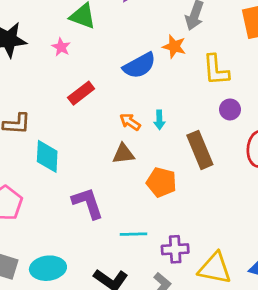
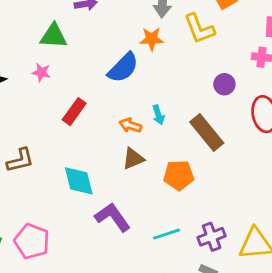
yellow L-shape: (216, 70) -> (199, 29), moved
cyan diamond: (47, 156) -> (79, 181), moved

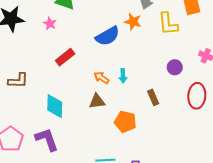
brown rectangle: (207, 133) -> (153, 97), size x0.6
purple L-shape: (113, 217) -> (47, 139), moved

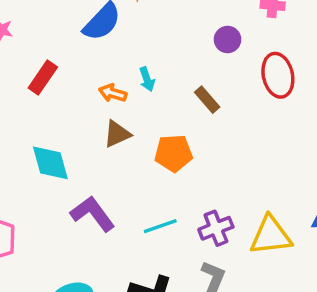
purple L-shape: (47, 139) -> (93, 214), moved

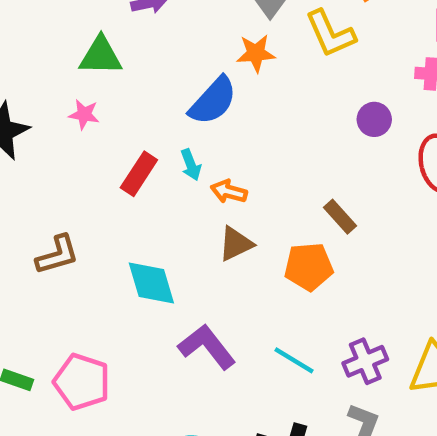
cyan arrow: (147, 79) -> (191, 165), moved
brown rectangle: (207, 100) -> (340, 217), moved
cyan line: (160, 226) -> (294, 360), turned 52

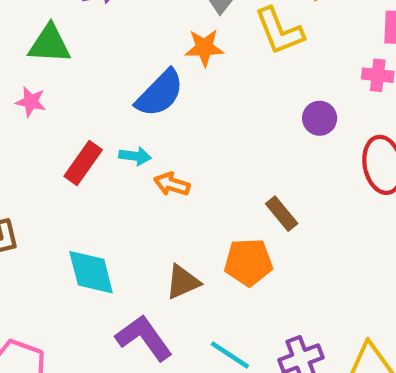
cyan arrow: (191, 165) -> (135, 156), turned -64
brown triangle: (236, 244) -> (183, 282), moved

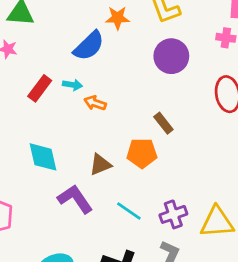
purple circle: (320, 118) -> (171, 56), moved, size x1.6

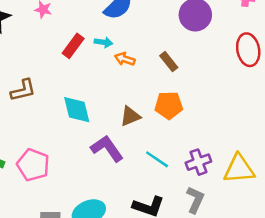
brown rectangle: (163, 123) -> (169, 62), moved

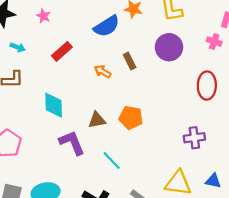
cyan arrow: (104, 42) -> (18, 47), moved
brown rectangle: (169, 62) -> (130, 61), moved
purple cross: (198, 162) -> (194, 138), moved

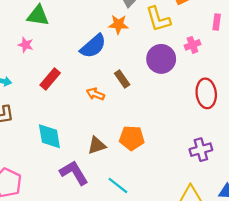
pink cross: (214, 42) -> (192, 45), moved, turned -32

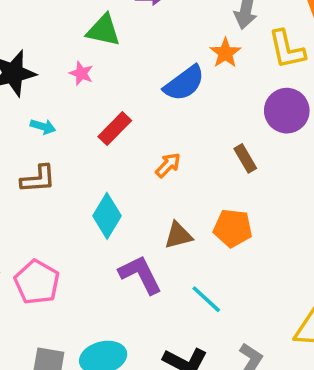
orange star: (118, 24) -> (225, 53), turned 30
brown rectangle: (122, 79) -> (245, 158), moved
orange arrow: (95, 94) -> (168, 165), moved, turned 108
cyan diamond: (49, 136) -> (107, 216), turned 36

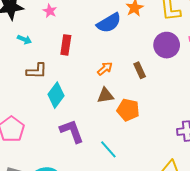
red rectangle: (115, 129) -> (66, 45), turned -42
orange arrow: (168, 165) -> (105, 69), moved
brown L-shape: (38, 179) -> (37, 71), moved
brown triangle: (178, 235) -> (105, 95), moved

